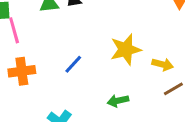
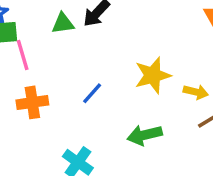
green arrow: (118, 101) -> (145, 135), size x1.4

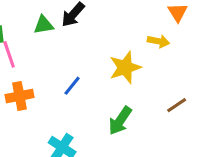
yellow arrow: (196, 92) -> (158, 41), moved
green arrow: (145, 135) -> (120, 121), turned -40

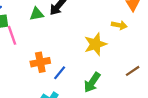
blue line: (72, 86) -> (60, 73), moved
orange cross: (20, 96) -> (40, 62), moved

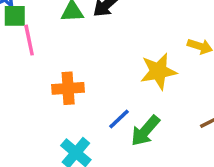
blue line: (60, 73) -> (119, 119), moved

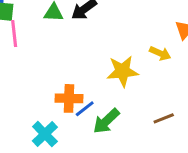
orange cross: (68, 88) -> (69, 98), moved

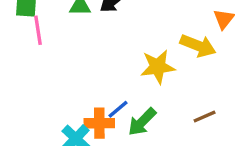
yellow arrow: (160, 53) -> (198, 46), size x1.5
orange cross: (69, 98) -> (99, 123), moved

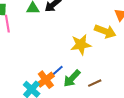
brown line: (205, 116) -> (95, 83), moved
orange cross: (99, 123) -> (46, 80), turned -36

